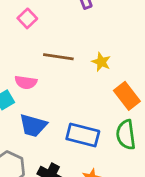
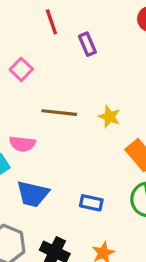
blue rectangle: (83, 135) -> (91, 203), size x0.6

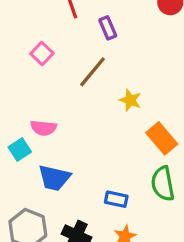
brown line: (59, 113) -> (92, 72), moved, turned -56
blue rectangle: (91, 203) -> (116, 199), moved

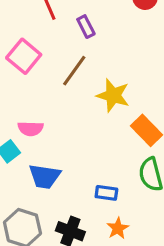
pink square: (42, 54) -> (24, 56), size x1.5
yellow star: (130, 100) -> (113, 95), size x1.5

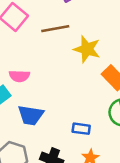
brown line: (74, 71) -> (55, 29), turned 44

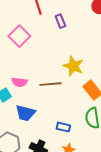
brown line: (55, 29) -> (50, 84), moved

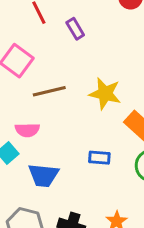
brown line: (50, 84) -> (49, 91), moved
blue rectangle: (63, 127) -> (99, 158), moved

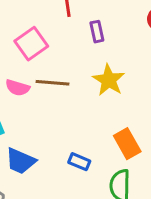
yellow star: (105, 94) -> (109, 80), moved
pink semicircle: (27, 130) -> (18, 88), moved

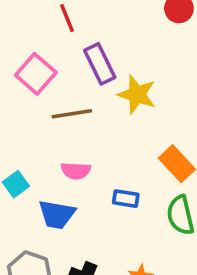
purple rectangle: (97, 32) -> (100, 64), moved, size x1.5
pink semicircle: (18, 88) -> (76, 171), moved

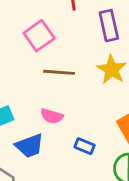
purple rectangle: (100, 64) -> (109, 26), moved
blue trapezoid: (57, 215) -> (30, 146), turned -44

